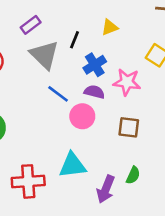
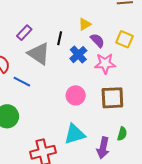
purple semicircle: (94, 92) -> (97, 40), moved, turned 42
blue line: (58, 94) -> (22, 82), moved
brown square: (129, 127) -> (112, 98), size x1.4

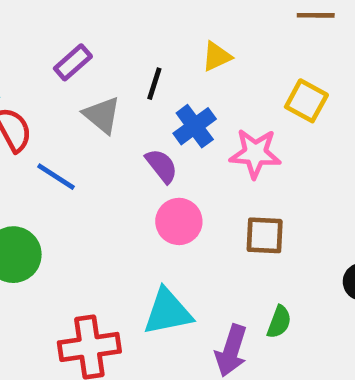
purple semicircle: (97, 40) -> (162, 166), moved
gray triangle: (39, 54) -> (102, 115), size x0.7
brown square: (112, 98) -> (265, 235), size x0.7

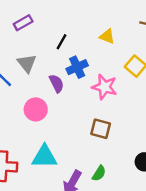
yellow triangle: (217, 56) -> (107, 36), moved, turned 35
gray triangle: (102, 115) -> (27, 63), moved
pink circle: (179, 221) -> (36, 109), moved

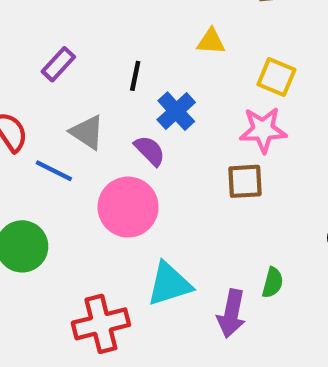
pink star: (104, 87) -> (263, 130), moved
pink circle: (36, 109) -> (128, 207), size x1.4
brown square: (101, 129) -> (245, 181), moved

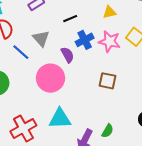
yellow triangle: (211, 41) -> (109, 12), turned -32
black line: (135, 76) -> (70, 19), turned 40
pink star: (263, 130) -> (110, 41), moved
red cross: (101, 324) -> (23, 128), turned -30

